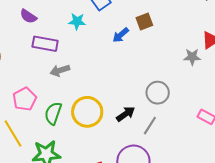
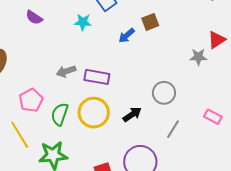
purple rectangle: (45, 44) -> (97, 77), moved
gray line: (150, 126) -> (173, 129), moved

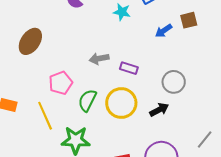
purple rectangle: (97, 77) -> (129, 68), size x0.7
gray circle: (164, 93) -> (174, 82), moved
gray line: (173, 129) -> (205, 139), moved

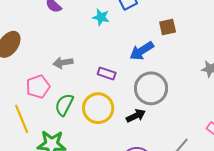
blue arrow: (164, 31) -> (142, 51), moved, size x1.4
gray arrow: (99, 59) -> (63, 63), moved
gray circle: (174, 82) -> (151, 88), size x1.4

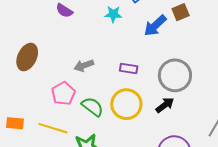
blue arrow: (142, 51) -> (155, 26), moved
green semicircle: (64, 105) -> (92, 107), turned 110
yellow line: (22, 119) -> (53, 128), turned -40

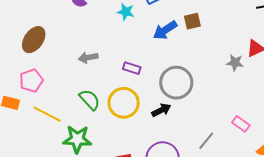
pink pentagon: (63, 93) -> (31, 81), moved

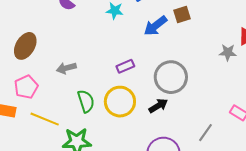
gray arrow: (88, 58) -> (66, 68), moved
purple rectangle: (132, 68) -> (125, 66), turned -36
green semicircle: (90, 100) -> (86, 101), turned 30

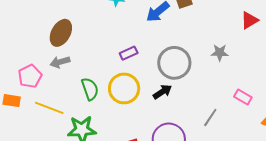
brown ellipse: (25, 46) -> (61, 33), moved
gray star: (228, 52) -> (220, 53), moved
gray arrow: (66, 68) -> (60, 62), moved

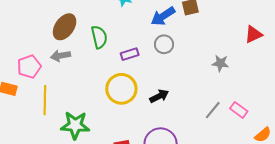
gray circle: (174, 63) -> (164, 44), moved, size x0.6
green semicircle: (90, 89) -> (99, 37), moved
yellow line: (49, 108) -> (45, 100), turned 64
gray line: (210, 117) -> (213, 110), moved

